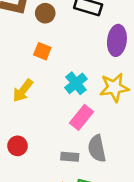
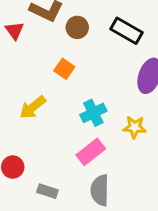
yellow star: (114, 87) -> (135, 127), size x0.7
gray rectangle: (70, 157) -> (47, 191), moved

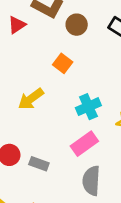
red triangle: (15, 31) -> (17, 25), turned 30
gray rectangle: (47, 191) -> (39, 164), moved

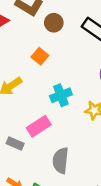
pink rectangle: (84, 144) -> (39, 126), moved

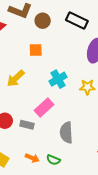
orange square: (40, 56) -> (36, 50), turned -32

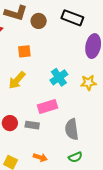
orange square: (36, 50) -> (24, 51), moved
pink rectangle: (44, 107) -> (48, 107), turned 30
green semicircle: (53, 160) -> (75, 157), moved, turned -40

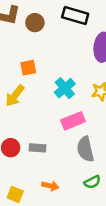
orange square: (24, 51) -> (28, 68), moved
pink rectangle: (48, 107) -> (73, 121), moved

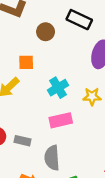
brown circle: (35, 23) -> (46, 32), moved
gray semicircle: (85, 149) -> (52, 158), moved

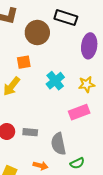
brown circle: (46, 32) -> (37, 33), size x1.5
pink rectangle: (61, 120) -> (79, 112), moved

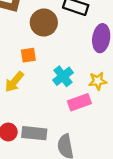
pink rectangle: (79, 112) -> (79, 102), moved
gray rectangle: (30, 132) -> (34, 133), size x1.5

